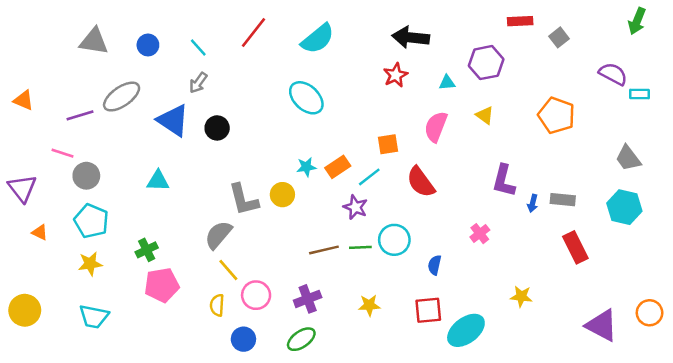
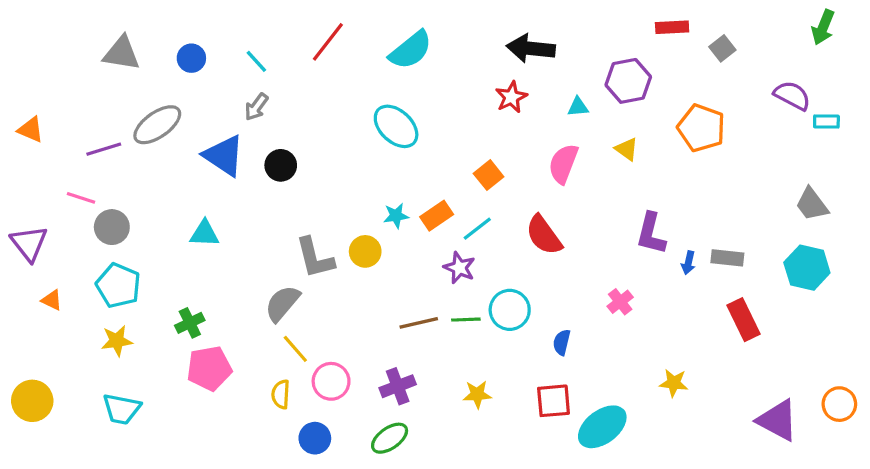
orange pentagon: (556, 115) -> (701, 128), moved
orange square: (388, 144) -> (489, 175), moved, turned -30

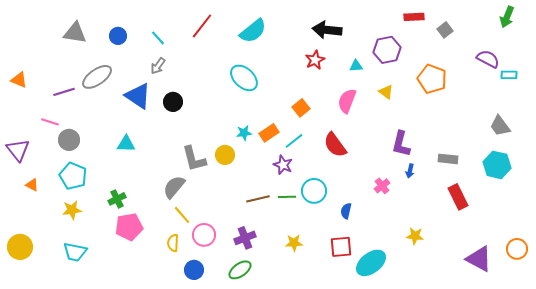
blue arrow: (688, 263) -> (410, 171), moved

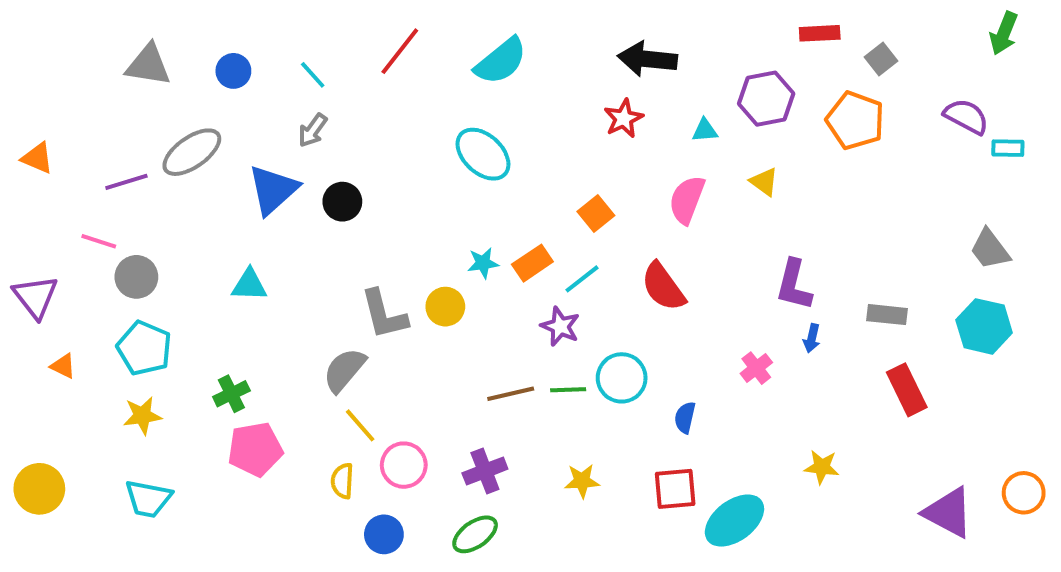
orange pentagon: (432, 79) -> (855, 120), moved
blue triangle: (138, 96) -> (273, 190), turned 44

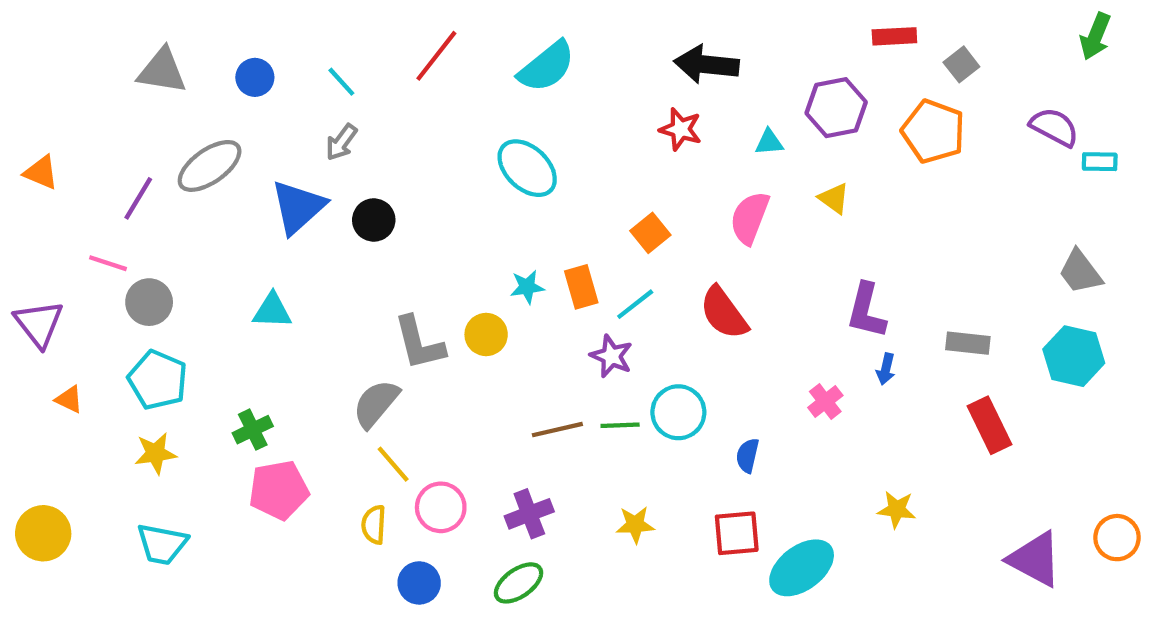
red star: (624, 118) -> (681, 129), turned -30
purple line: (126, 182) -> (138, 198), turned -42
orange rectangle: (532, 263) -> (581, 287), turned -72

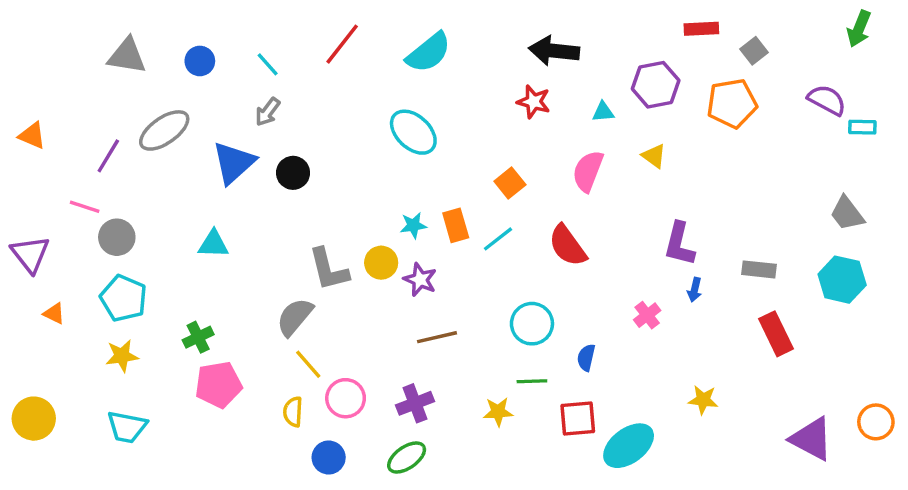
orange pentagon: (933, 131) -> (732, 103), turned -30
purple star: (611, 356) -> (420, 280), moved
green line: (620, 425) -> (532, 381), moved

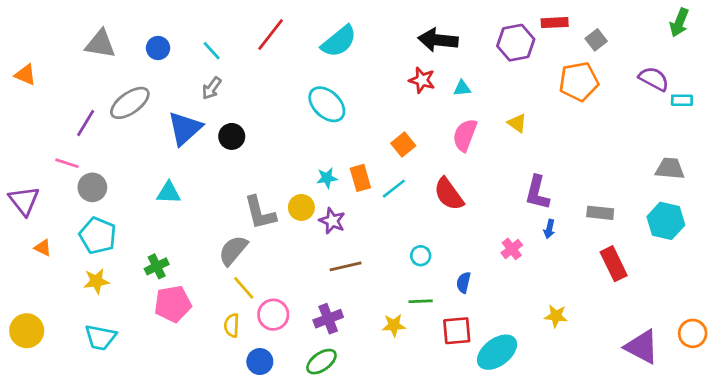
purple hexagon: (656, 85) -> (516, 43), moved
cyan triangle: (603, 112) -> (462, 88), moved
orange triangle: (32, 136) -> (25, 75), moved
gray trapezoid: (847, 213) -> (670, 169), turned 132
cyan circle: (532, 324) -> (421, 256), size x0.6

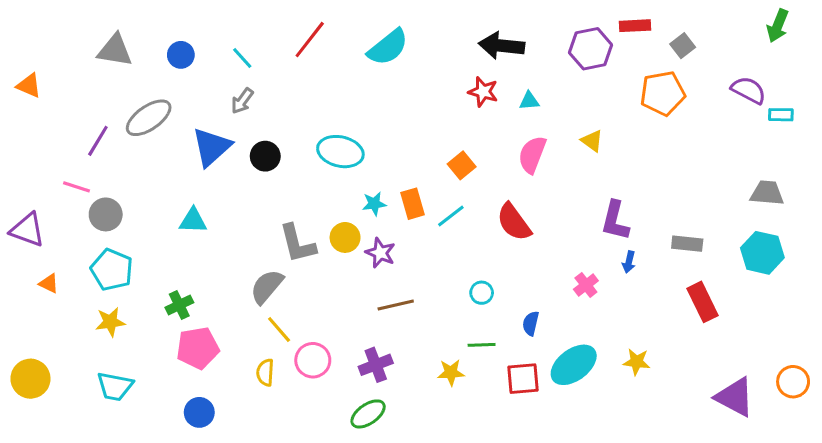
cyan ellipse: (327, 104) -> (340, 152), moved, turned -30
purple triangle: (24, 201) -> (27, 230), turned -32
cyan ellipse: (497, 352) -> (574, 365), moved
blue circle: (260, 362) -> (199, 412), moved

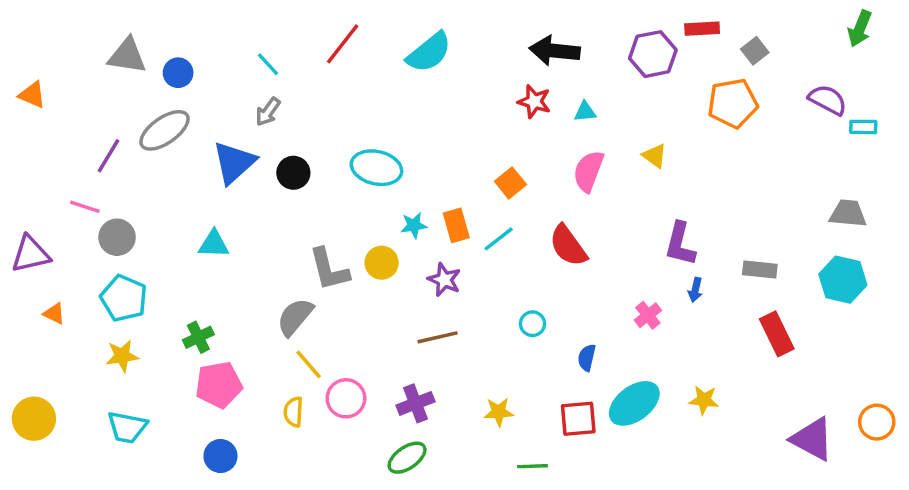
blue circle: (181, 55) -> (178, 73), moved
purple triangle: (27, 230) -> (31, 254), turned -33
purple star: (380, 253) -> (444, 280), moved
green line: (482, 345) -> (533, 466), moved

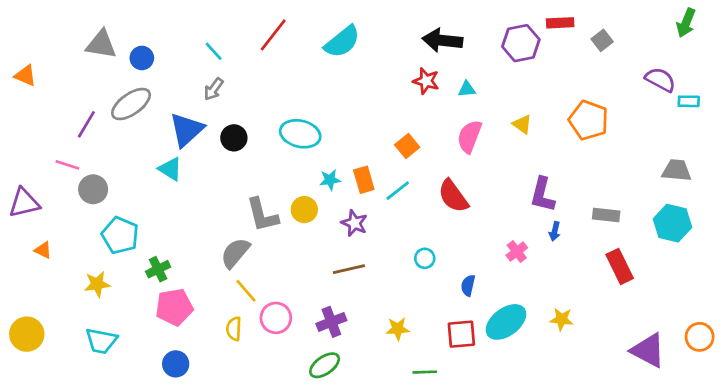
orange pentagon: (733, 103) -> (589, 120), moved, turned 30
cyan triangle: (214, 244) -> (170, 169), moved, turned 30
cyan pentagon: (124, 298) -> (120, 235), moved

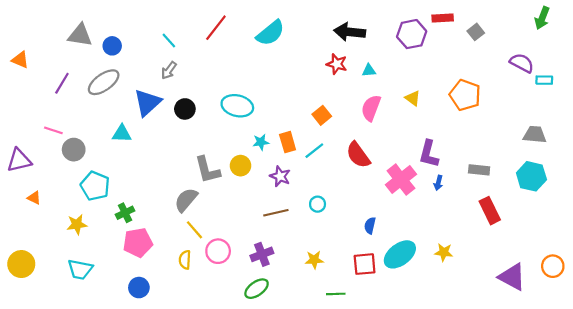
purple line: (86, 124) -> (62, 83), moved
cyan triangle: (170, 169) -> (122, 134), moved, turned -30
pink cross: (517, 252) -> (401, 180), moved, size x1.8
cyan circle: (425, 258) -> (318, 204), moved

